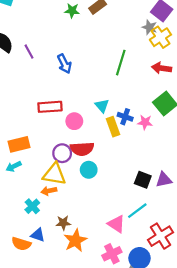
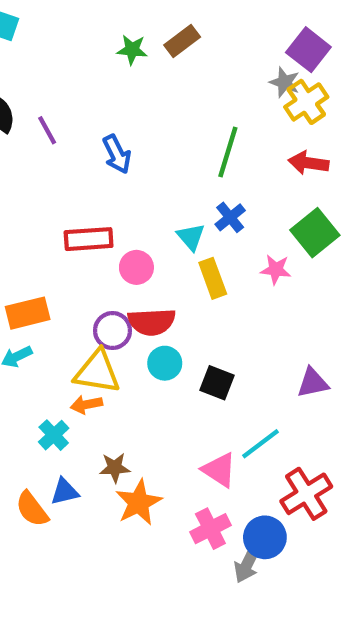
blue cross: (125, 117) -> (230, 217), moved, turned 32
black square: (143, 180) -> (217, 383), moved
blue triangle: (38, 235) -> (65, 492), turned -32
orange semicircle: (21, 244) -> (32, 509), turned 36

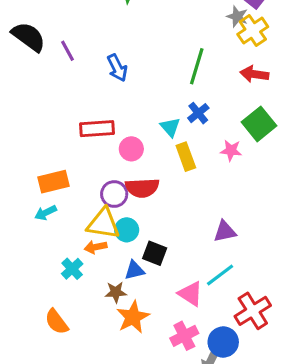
cyan circle: (165, 363) -> (127, 230), moved
black square: (217, 383) -> (155, 253), moved
purple triangle: (313, 383) -> (225, 231), moved
blue triangle: (65, 492) -> (134, 270), moved

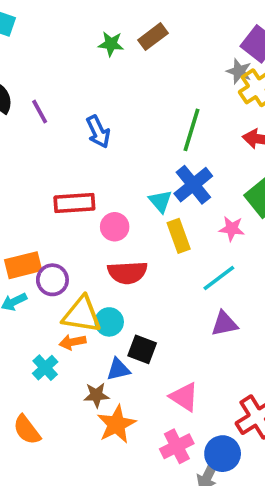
blue cross: (198, 113) -> (193, 185), size x1.5
purple circle: (114, 194) -> (52, 280), moved
cyan line: (220, 275) -> (219, 278), moved

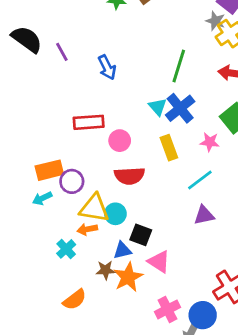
cyan triangle: (160, 201) -> (158, 107), moved
pink triangle: (184, 397) -> (159, 262), moved
orange star: (116, 424) -> (128, 277), moved
orange semicircle: (27, 430) -> (75, 300), moved, turned -90

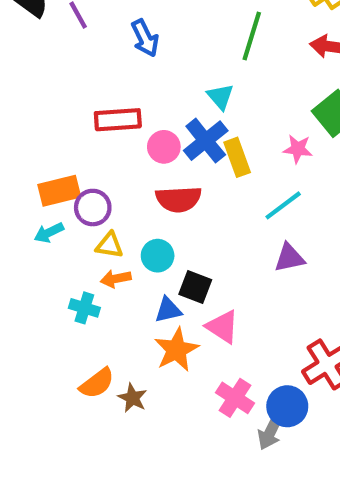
blue cross: (180, 108) -> (206, 141), moved
yellow triangle: (94, 208) -> (109, 245), moved, size x0.6
cyan cross: (66, 249) -> (84, 308), turned -30
brown star: (106, 270) -> (132, 398), moved, turned 30
pink cross: (167, 309) -> (235, 398), turned -30

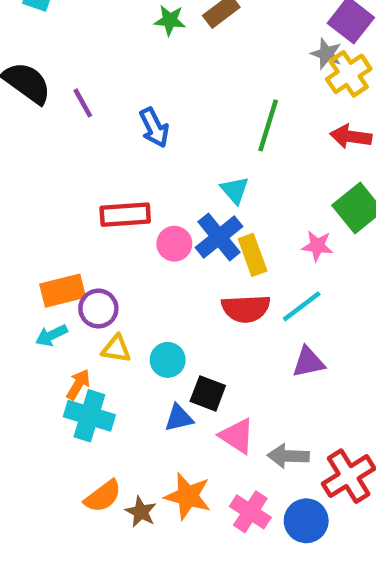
red semicircle: (178, 199) -> (246, 309), moved
orange arrow: (116, 279) -> (78, 384), moved, turned 132
cyan cross: (84, 308) -> (89, 416), size x1.5
orange star: (176, 350) -> (188, 496), moved, turned -30
gray arrow: (271, 431) -> (288, 456), moved, turned 66

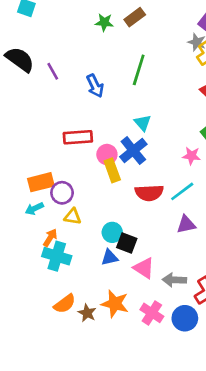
green line: (268, 125) -> (139, 70), moved
yellow rectangle: (253, 255) -> (112, 170), moved
cyan circle: (168, 360) -> (112, 232), moved

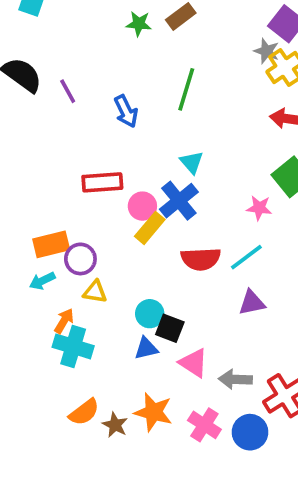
yellow rectangle: (112, 170) -> (150, 228), turned 60

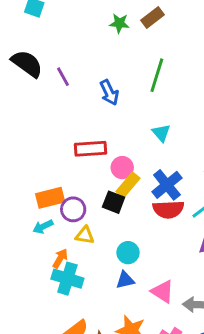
blue cross: (179, 201) -> (167, 185), moved
black square: (170, 328) -> (114, 202), moved

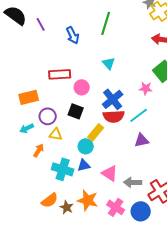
yellow rectangle: (128, 185) -> (96, 132), moved
orange rectangle: (50, 198) -> (29, 97), moved
cyan cross: (67, 279) -> (63, 169), moved

